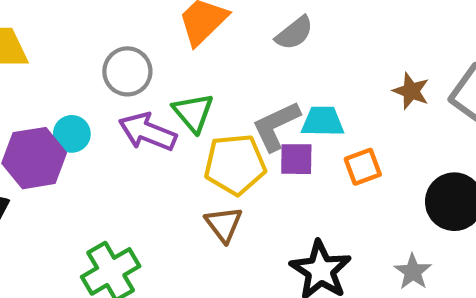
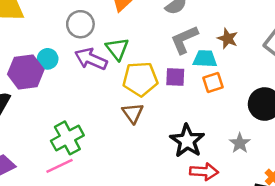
brown star: (411, 91) -> (228, 39), moved
cyan trapezoid: (323, 121) -> (205, 59), moved
gray L-shape: (276, 126) -> (184, 40), moved

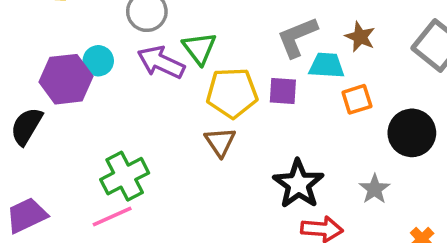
orange square: (213, 83) -> (357, 99), moved

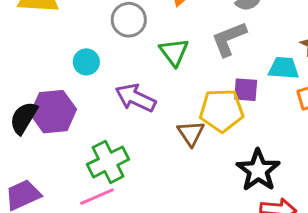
gray L-shape: (297, 37) -> (229, 39), moved
purple arrow: (161, 62) -> (136, 98), moved
purple hexagon: (66, 79) -> (53, 112), moved
yellow pentagon: (232, 93) -> (221, 110), moved

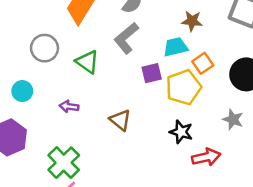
purple arrow: (136, 98) -> (69, 107), size x0.6
yellow pentagon: (221, 110) -> (183, 87), moved
black star: (258, 170) -> (181, 132), size x0.7

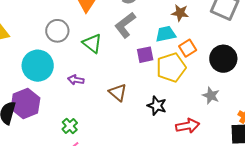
cyan circle: (22, 91) -> (38, 66), size x1.8
black star: (181, 132) -> (157, 106), moved
green cross: (64, 163) -> (70, 126), size x0.6

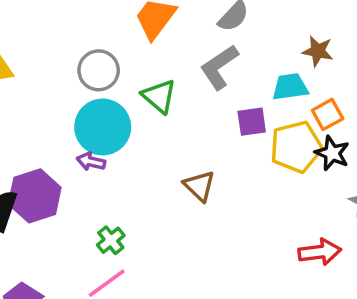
cyan circle: (38, 66) -> (103, 127), moved
purple arrow: (76, 80) -> (91, 162), moved
black star: (157, 106) -> (332, 153), moved

